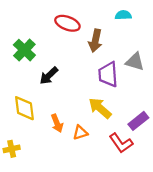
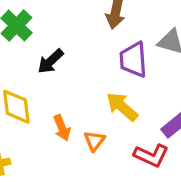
orange triangle: (80, 133) -> (94, 141), turned -35
red L-shape: (121, 143) -> (151, 155), turned -30

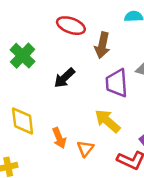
black arrow: (51, 61) -> (64, 78), moved

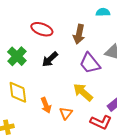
red ellipse: (71, 26) -> (42, 29), moved
green cross: (23, 56) -> (17, 56), moved
purple trapezoid: (117, 83) -> (90, 63), turned -35

